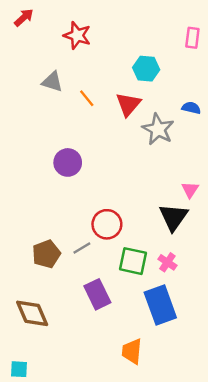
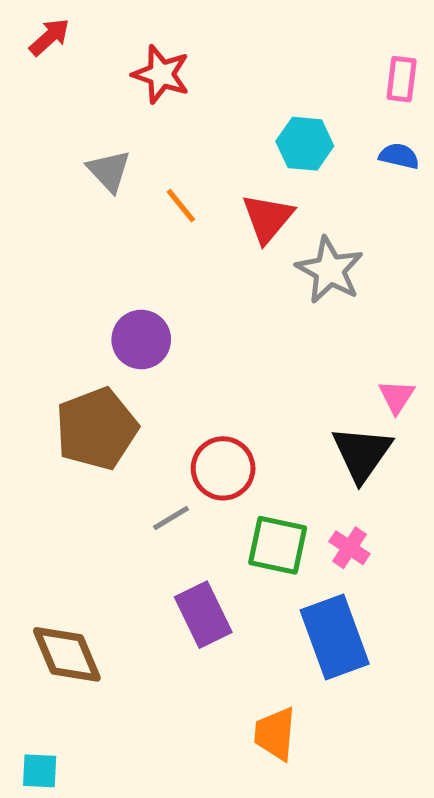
gray triangle: (52, 82) -> (109, 171), turned 30
blue semicircle: (191, 108) -> (399, 156), moved
brown pentagon: (46, 254) -> (97, 429), moved, size x1.4

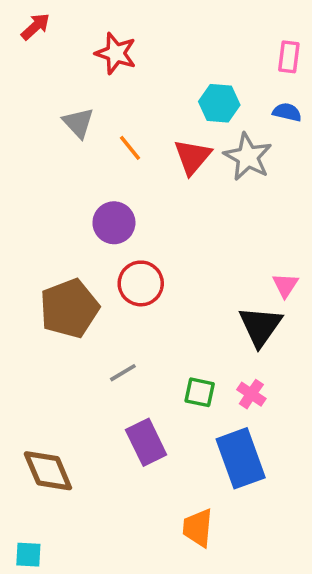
gray star: (330, 270) -> (248, 157), moved
purple circle: (141, 340) -> (114, 223), moved
red circle: (223, 468) -> (141, 283), moved
green square: (278, 545) -> (200, 392), size x0.7

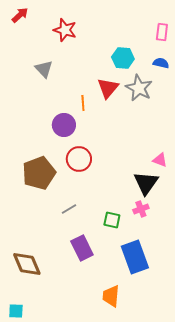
orange line: (130, 148) -> (83, 103), moved, turned 35
pink triangle: (285, 285) -> (160, 160), turned -42
pink cross: (251, 394) -> (141, 209), moved, turned 35

